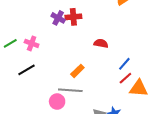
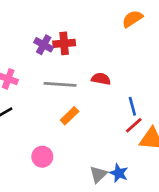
blue line: (124, 64) -> (132, 106), turned -56
gray line: (70, 90) -> (60, 84), moved

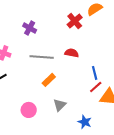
red cross: (64, 43) -> (75, 21), moved, turned -35
gray triangle: (98, 174) -> (60, 105), moved

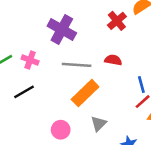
purple cross: (30, 28) -> (62, 29), size x1.6
orange rectangle: (49, 80) -> (85, 93), size x1.6

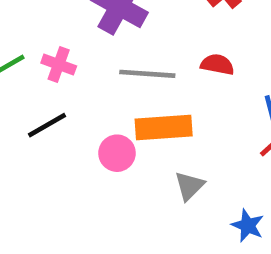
orange rectangle: (85, 93) -> (164, 128), turned 40
pink circle: (61, 130) -> (117, 153), moved

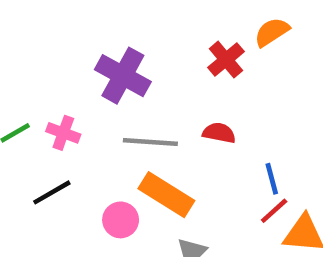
orange rectangle: (164, 128) -> (166, 195), turned 36

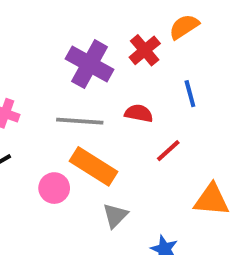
purple cross: (123, 76) -> (90, 64), moved
blue line: (272, 179) -> (190, 94), moved
red line: (274, 211) -> (168, 151), moved

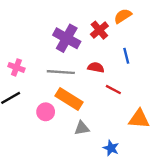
red line: (168, 151) -> (113, 90), turned 70
gray triangle: (115, 216) -> (82, 128), turned 35

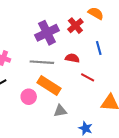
orange semicircle: (123, 16) -> (96, 13), turned 63
purple cross: (67, 38) -> (47, 33), turned 35

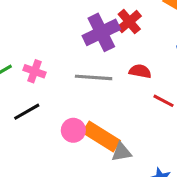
red cross: (75, 26) -> (129, 22), moved
orange rectangle: (49, 86) -> (101, 137), moved

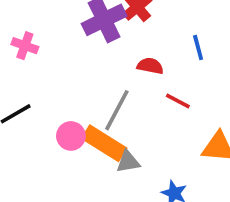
pink cross: (35, 71) -> (25, 46), moved
gray line: (94, 77) -> (117, 110), moved, turned -66

